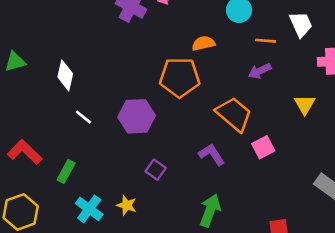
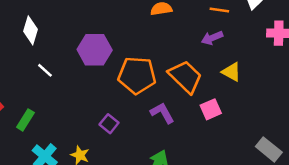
orange pentagon: (180, 77) -> (137, 75), moved
yellow triangle: (305, 104) -> (231, 72), moved, turned -35
purple hexagon: (137, 116) -> (95, 50), moved

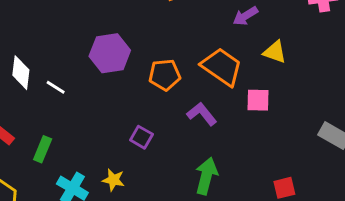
white diamond: (30, 30) -> (21, 73), moved
orange pentagon: (137, 75) -> (165, 75), size x0.7
pink square: (211, 109) -> (258, 100), turned 35

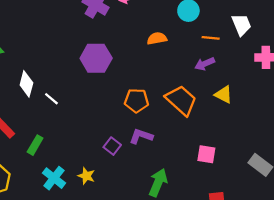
purple hexagon: (110, 53) -> (96, 58), moved
pink square: (258, 100) -> (206, 154), moved
purple L-shape: (202, 114) -> (141, 136), moved, turned -40

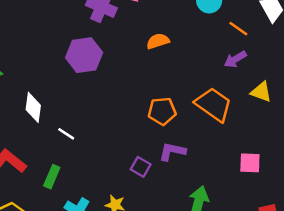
orange semicircle: (157, 38) -> (158, 41), moved
orange line: (211, 38) -> (238, 29), turned 36
purple hexagon: (96, 58) -> (84, 55), moved
white line: (51, 99) -> (66, 134), moved

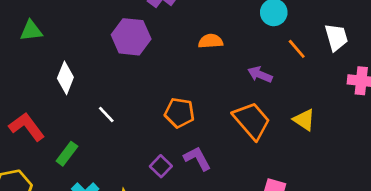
purple arrow: (235, 59) -> (260, 75), moved, turned 40
orange pentagon: (162, 111) -> (179, 113), moved
white line: (66, 134) -> (106, 114), moved
purple L-shape: (172, 151) -> (197, 158), turned 36

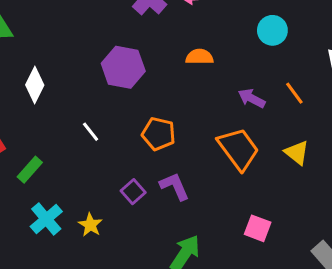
purple hexagon: (131, 37) -> (123, 67), moved
orange line: (297, 49) -> (294, 93), moved
white line: (106, 114) -> (91, 132), moved

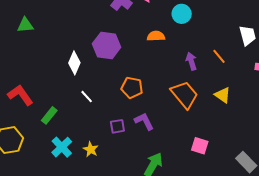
cyan circle: (272, 30) -> (182, 14), moved
white diamond: (35, 85) -> (74, 63), moved
purple arrow: (252, 98) -> (191, 61), turned 48
white line: (91, 132) -> (87, 97), moved
purple square: (133, 192) -> (117, 126), turned 35

